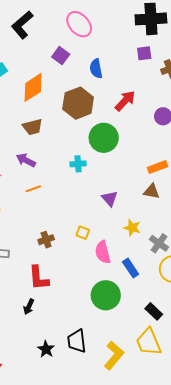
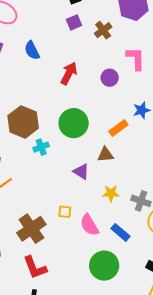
brown hexagon: (78, 103) -> (23, 122), moved
green circle: (104, 138) -> (74, 123), moved
brown triangle: (151, 191) -> (105, 155), moved
brown cross: (46, 240) -> (31, 229), size x1.8

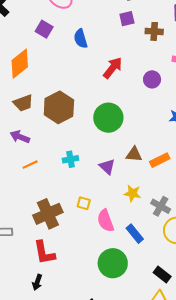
brown cross: (103, 30) -> (154, 31), turned 30
orange rectangle: (118, 128) -> (160, 160), moved
cyan cross: (41, 147) -> (71, 159), moved

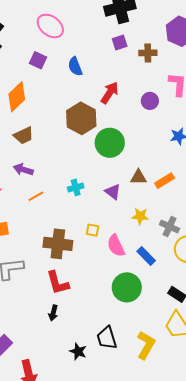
brown hexagon: (59, 107) -> (81, 118), moved
brown cross: (48, 214) -> (58, 244), turned 36

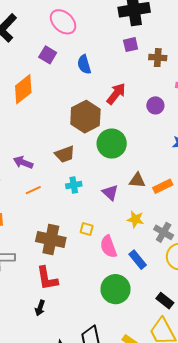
brown trapezoid: (24, 136) -> (65, 154), moved

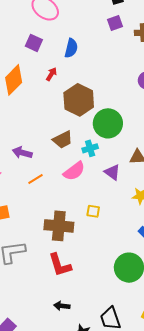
blue semicircle: (84, 64) -> (71, 48), turned -144
red arrow: (116, 94) -> (51, 74), moved, size x0.6
cyan cross: (74, 185) -> (90, 148), moved
pink semicircle: (108, 247) -> (74, 171), moved, turned -100
black arrow: (40, 308) -> (62, 306), moved, turned 84

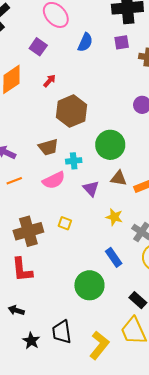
blue semicircle: (71, 48) -> (85, 42), moved
green circle: (108, 123) -> (110, 145), moved
brown cross: (59, 226) -> (28, 231), turned -32

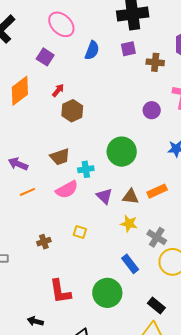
brown hexagon: (72, 111) -> (72, 111), moved, size x0.7
brown triangle: (119, 178) -> (130, 197), moved
brown cross: (28, 231) -> (44, 242), size x0.5
red L-shape: (22, 270) -> (60, 291), moved

